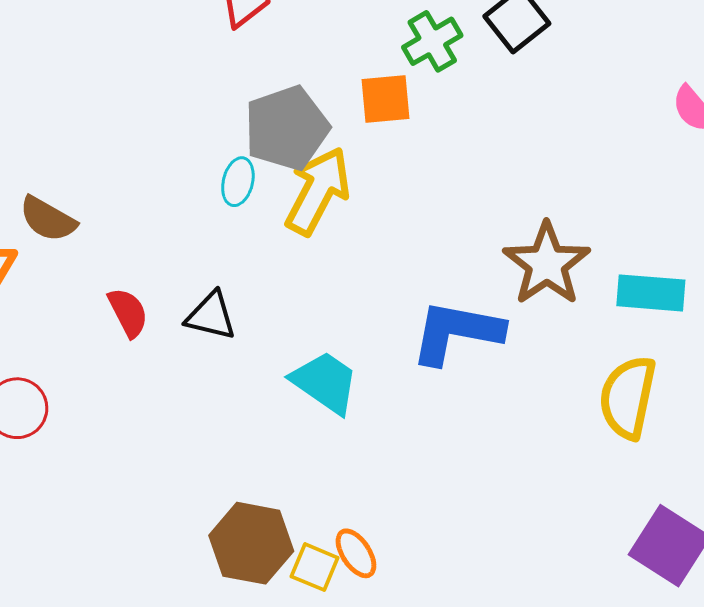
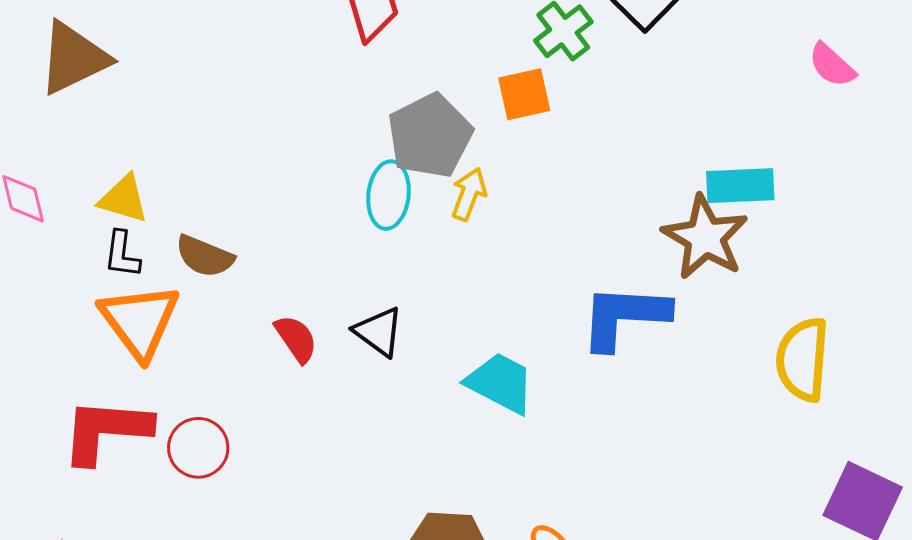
cyan ellipse: (238, 182) -> (388, 195), size x1.4
yellow arrow: (318, 191) -> (469, 194), size x0.6
cyan rectangle: (651, 293) -> (740, 186), moved
black triangle: (211, 316) -> (379, 332), turned 30

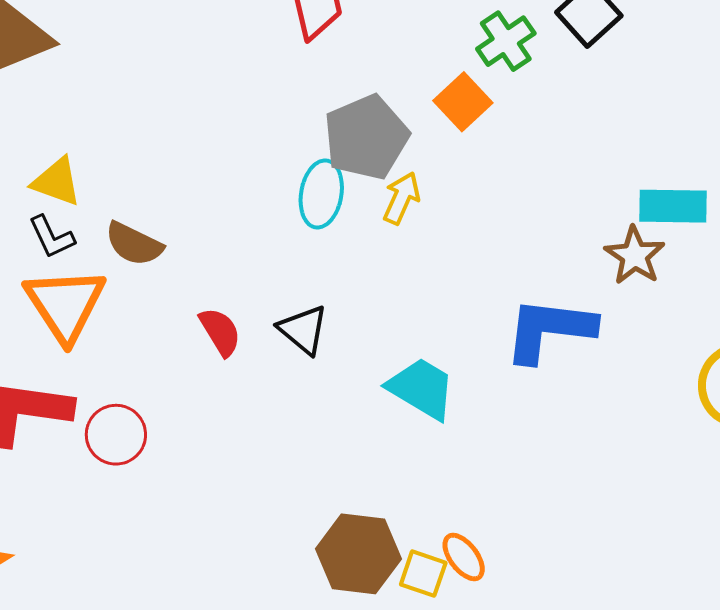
orange square: (524, 94) -> (463, 102), turned -34
brown star: (705, 237) -> (635, 256), size x0.7
black L-shape: (122, 254) -> (52, 237), turned -36

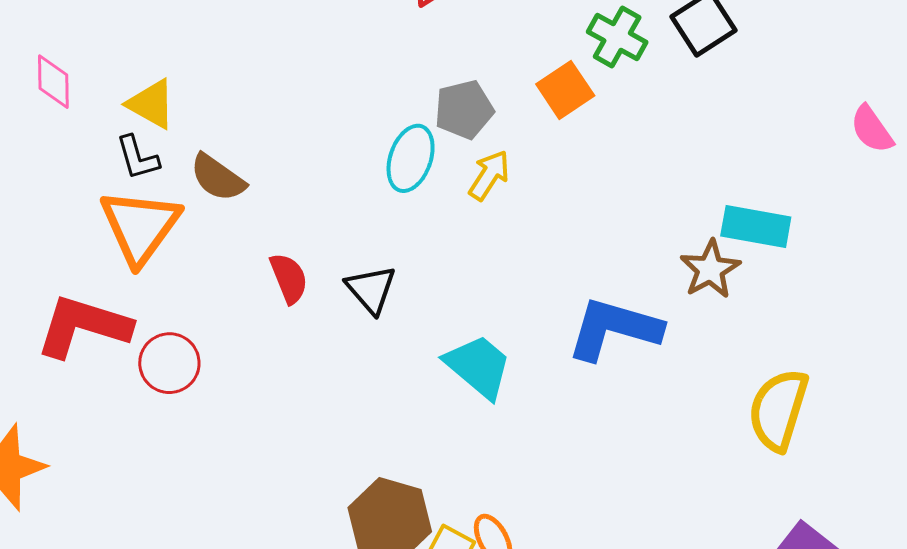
green cross: (506, 41) -> (617, 37), turned -36
gray pentagon: (366, 137) -> (464, 110), size x0.7

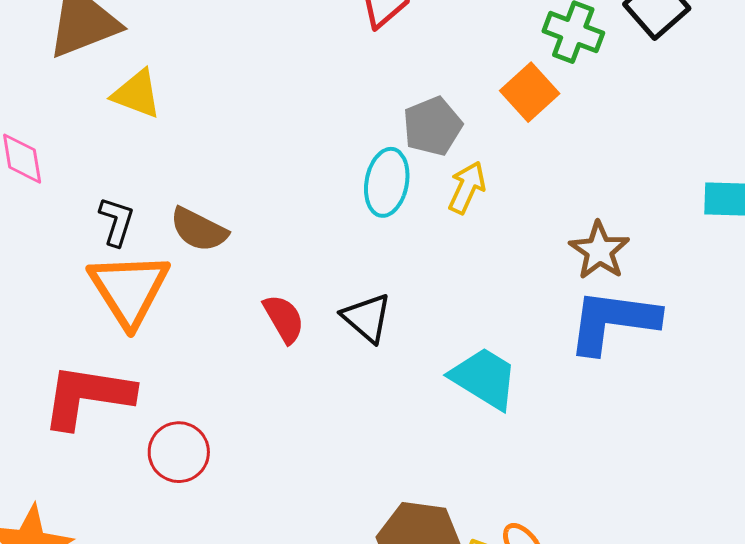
yellow triangle: (151, 104) -> (137, 94), moved
black L-shape: (138, 158) -> (117, 221), turned -138
brown star: (710, 269) -> (599, 251), moved
red circle: (169, 363) -> (179, 452), moved

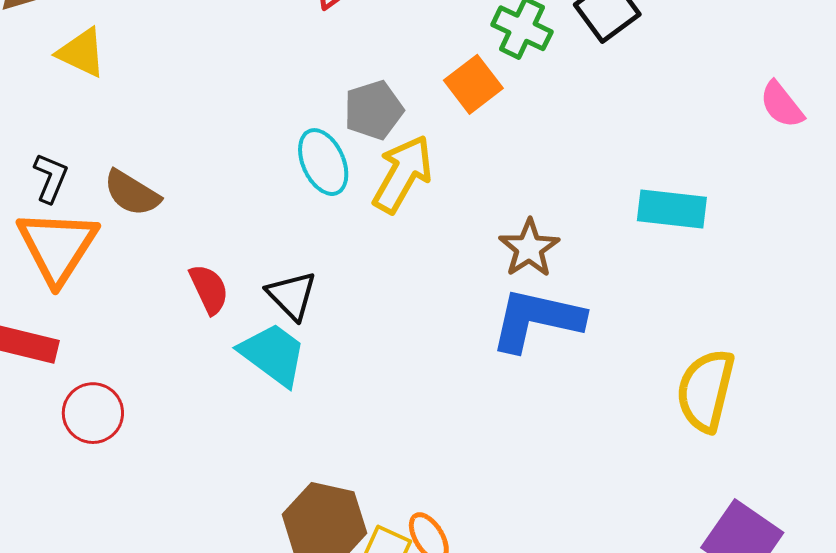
cyan ellipse: (387, 182) -> (323, 162), turned -40
yellow arrow: (467, 188) -> (403, 174), size x1.5
cyan trapezoid: (484, 378) -> (273, 354), moved

